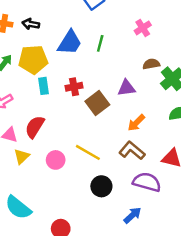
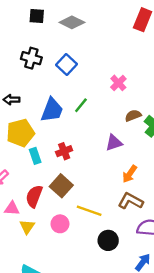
green line: (100, 43) -> (81, 105), turned 35
brown square: (97, 103) -> (61, 186), moved

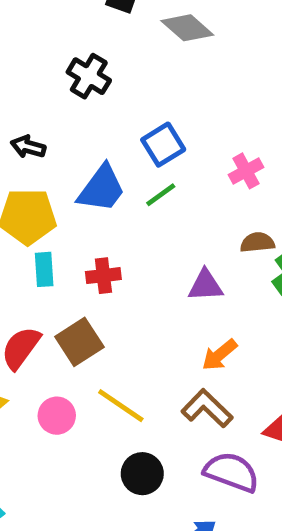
blue square: (66, 64) -> (163, 145), moved

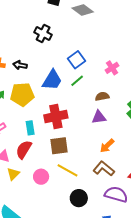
brown semicircle: (257, 242) -> (102, 96), moved
cyan rectangle: (44, 269) -> (30, 128), moved
red cross: (103, 276) -> (56, 116), size x1.6
brown square: (79, 342) -> (59, 146), moved, turned 30

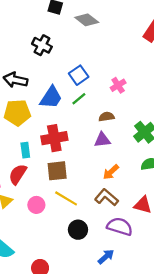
black arrow: (20, 65) -> (15, 80), size x1.5

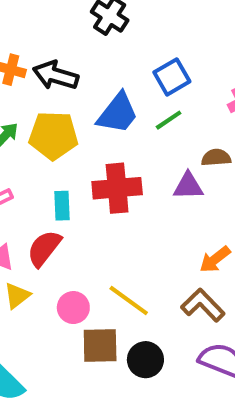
purple triangle: (102, 140) -> (188, 186), moved
brown square: (57, 171) -> (100, 345), moved

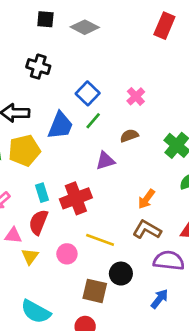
purple triangle: (188, 186) -> (105, 161), moved
red cross: (117, 188) -> (76, 198), moved
brown square: (100, 345) -> (95, 291), moved, turned 30

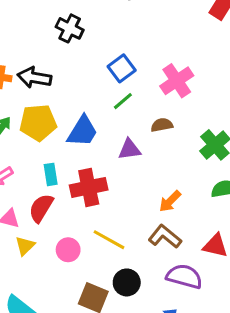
pink cross: (136, 96) -> (177, 81), size x1.5
blue trapezoid: (60, 125) -> (82, 131), moved

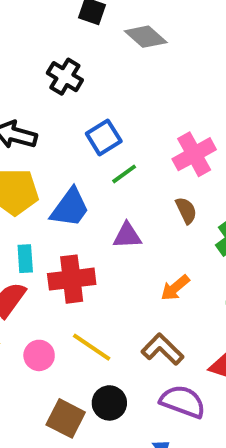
blue square: (122, 68) -> (104, 137), moved
brown semicircle: (162, 125) -> (186, 210), moved, turned 70
orange arrow: (170, 201) -> (175, 288), moved

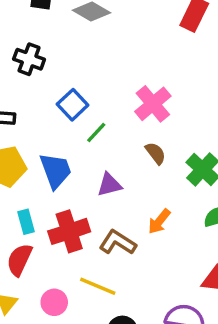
blue trapezoid: (70, 208) -> (56, 171), turned -45
brown L-shape: (162, 349) -> (118, 242), moved

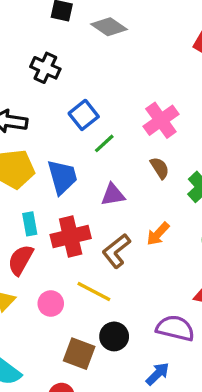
brown L-shape: (118, 242) -> (116, 251), turned -76

